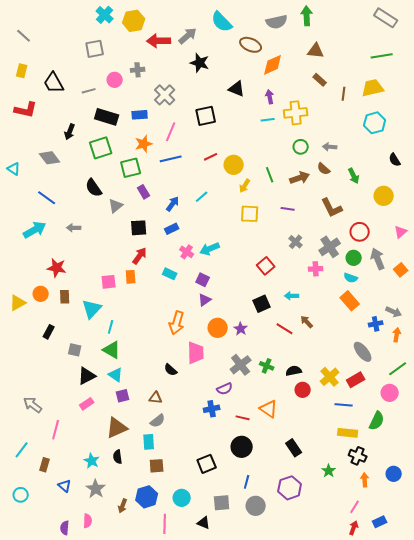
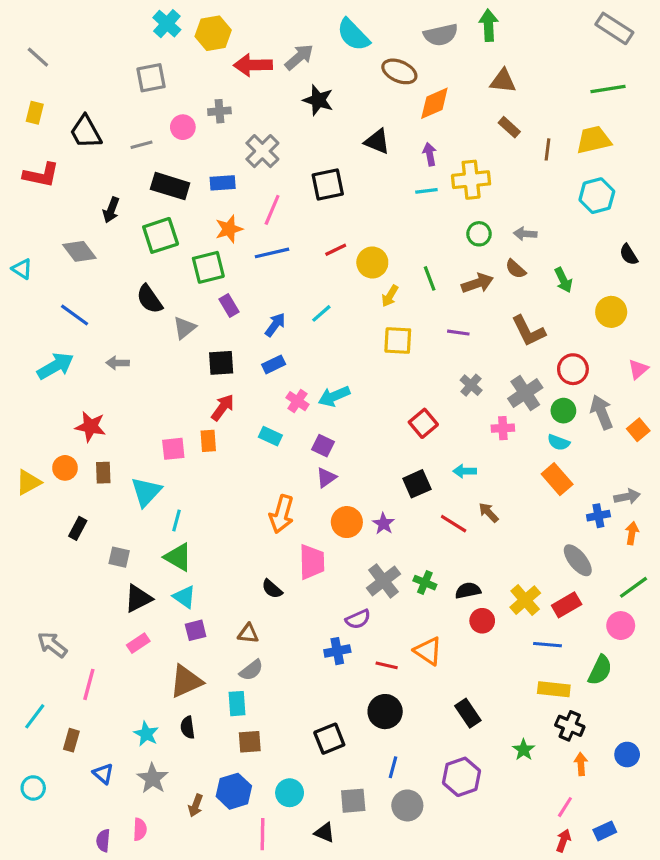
gray arrow: (394, 312) -> (627, 497), turned -35

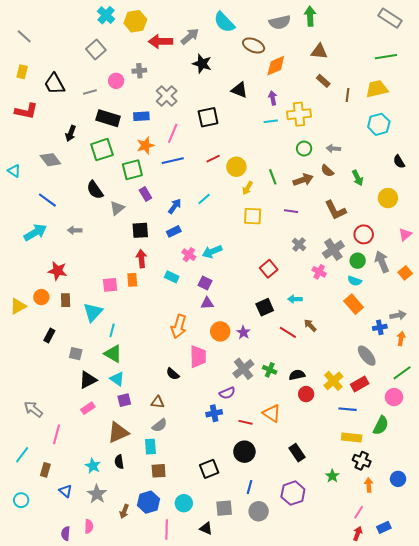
gray square: (151, 78) -> (96, 50), turned -30
red arrow: (223, 407) -> (141, 259), turned -42
pink cross: (503, 428) -> (319, 272), turned 32
purple triangle: (326, 477) -> (207, 303), turned 32

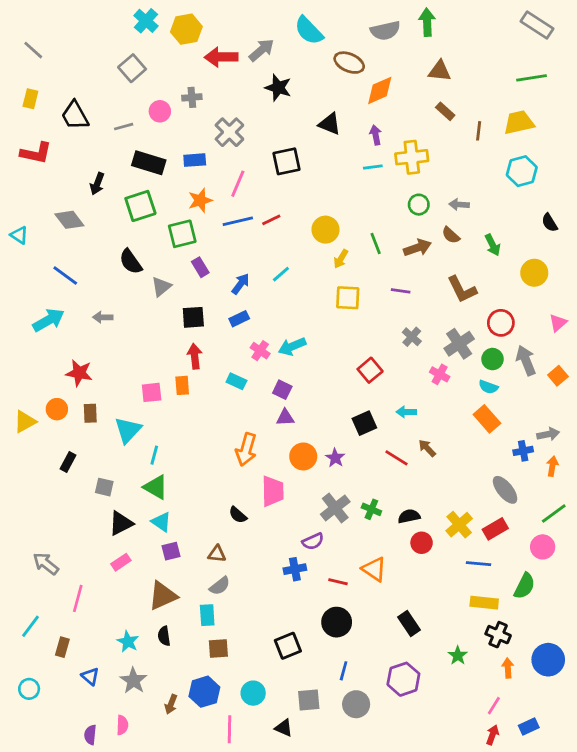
red line: (213, 159) -> (271, 220), moved
blue circle: (398, 479) -> (548, 660), size x1.5

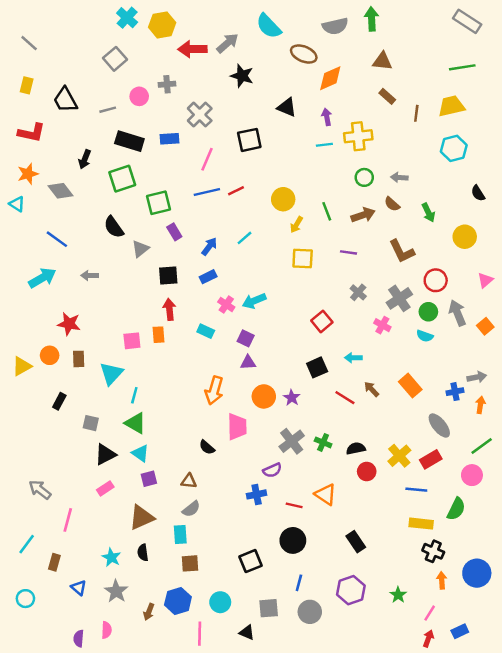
orange star: (200, 200) -> (28, 174), moved
orange rectangle: (487, 419) -> (410, 386), moved
green star: (458, 655) -> (398, 595), moved

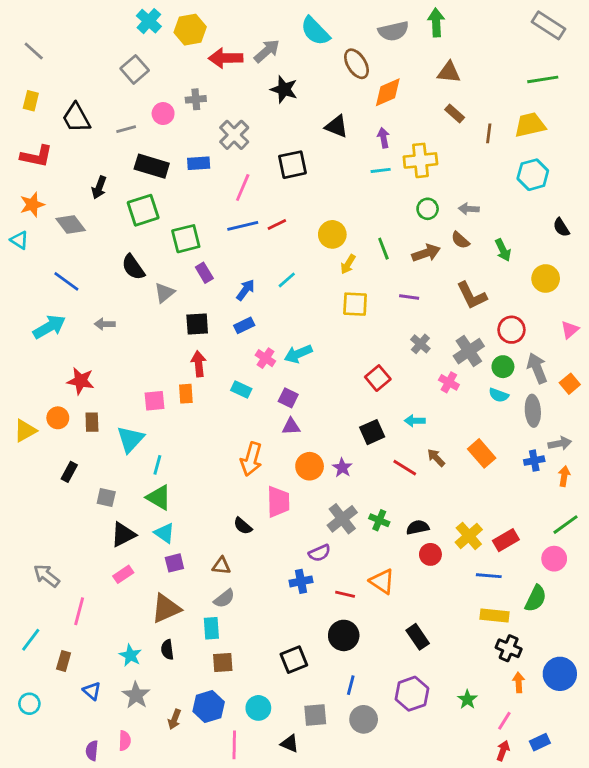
brown ellipse: (304, 54) -> (356, 64), turned 35
gray ellipse: (439, 425) -> (533, 411), moved, turned 35

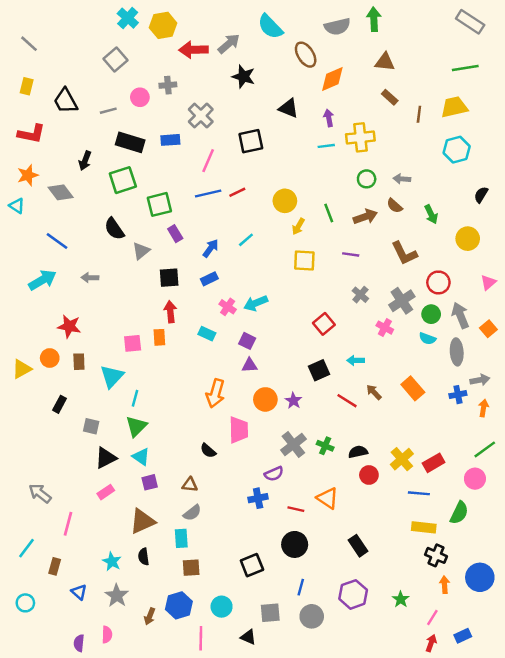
black semicircle: (561, 227) -> (481, 195), turned 63
green triangle: (159, 497) -> (136, 426), turned 45

